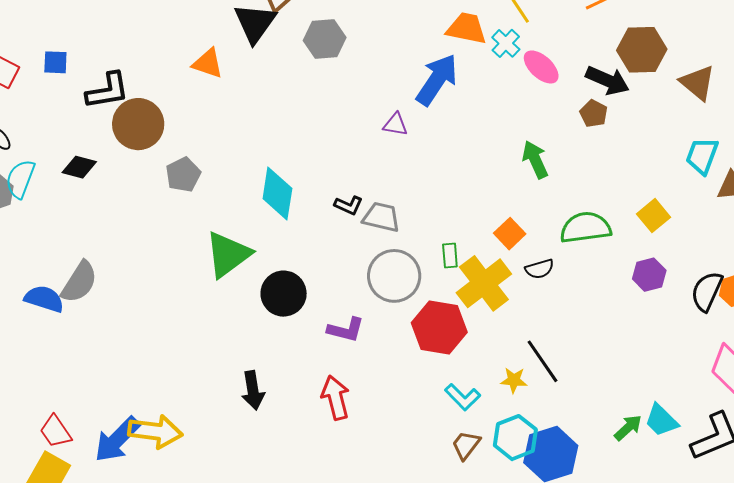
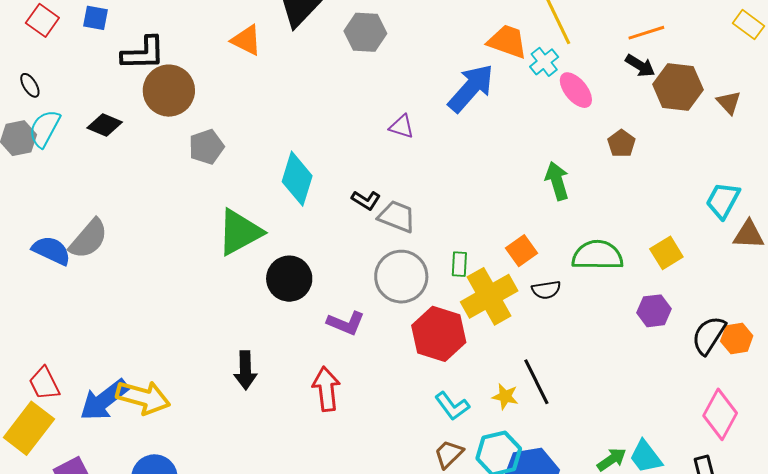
black arrow: (607, 80) -> (640, 66), moved, size x0.7
brown triangle: (698, 83) -> (729, 102), moved, size x0.7
purple triangle: (395, 124) -> (402, 127), moved

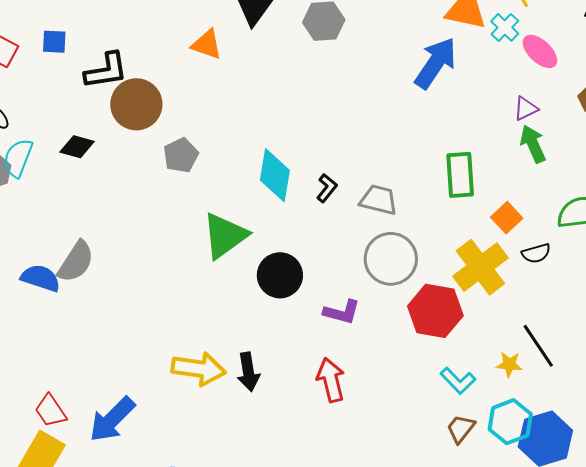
purple triangle: (402, 127) -> (526, 109), moved, turned -36
black L-shape: (366, 200) -> (327, 188), moved, turned -76
green rectangle: (459, 264) -> (460, 175), moved, size x1.8
yellow arrow: (143, 397) -> (199, 369), moved

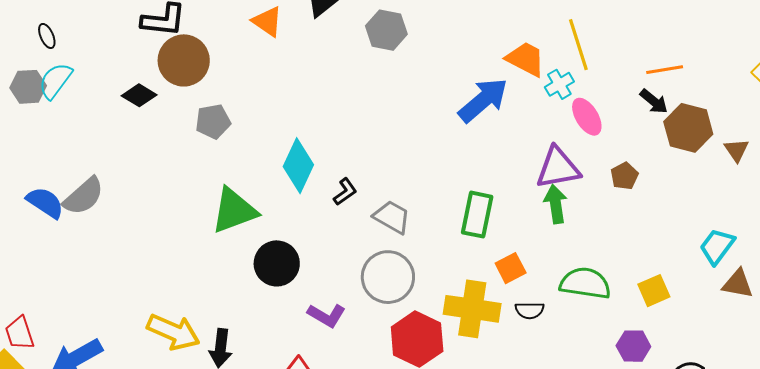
purple triangle: (526, 109) -> (558, 168), size x1.8
black diamond: (77, 147) -> (139, 95), moved
yellow cross: (480, 267) -> (472, 309), turned 30

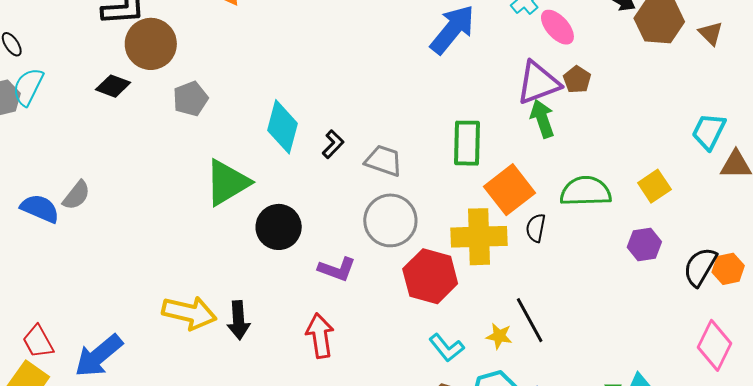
brown pentagon: (624, 176) -> (577, 80), moved
gray semicircle: (84, 196) -> (76, 195), size x0.7
orange square: (511, 268) -> (510, 190), size x1.6
black semicircle: (530, 310) -> (536, 228), turned 112

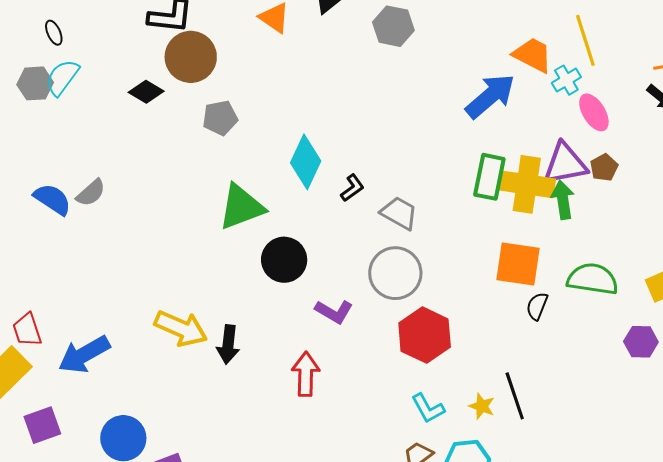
green rectangle: (467, 143) -> (489, 177), moved
orange square: (510, 190) -> (518, 264), turned 36
yellow cross: (479, 237) -> (527, 184), moved

